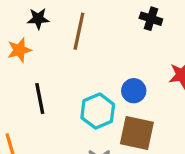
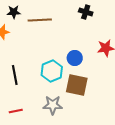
brown line: (79, 31) -> (40, 20), turned 75
black line: (40, 99) -> (15, 75), moved

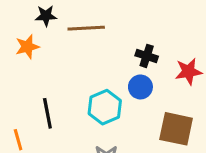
black cross: (86, 12) -> (147, 56), moved
brown square: (77, 85) -> (176, 129), moved

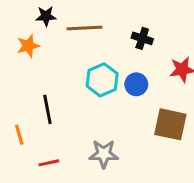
black cross: (147, 56) -> (142, 38), moved
cyan hexagon: (105, 107) -> (102, 80), moved

